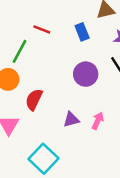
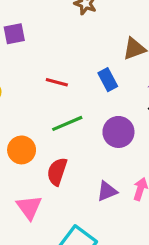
green line: (19, 51) -> (67, 123), moved, turned 45

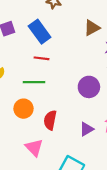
blue rectangle: (108, 80) -> (40, 32), moved, size x1.5
green line: (67, 123) -> (34, 82), moved, turned 30

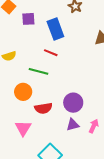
purple circle: (89, 87) -> (73, 103), moved
red semicircle: (50, 120) -> (43, 108), turned -126

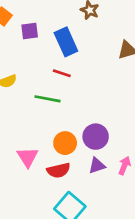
orange circle: (23, 92) -> (65, 143), moved
red semicircle: (43, 108) -> (59, 170), moved
pink triangle: (23, 128) -> (28, 157), moved

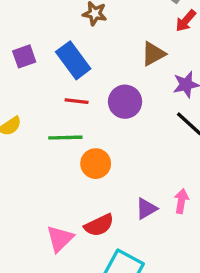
purple circle: (96, 137) -> (125, 102), moved
orange circle: (65, 143) -> (96, 164), moved
pink triangle: (28, 157) -> (60, 239), moved, turned 30

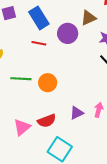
purple circle: (125, 102) -> (68, 33), moved
green line: (65, 138) -> (21, 79), moved

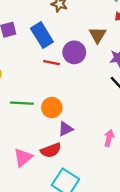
brown triangle: (88, 18) -> (98, 35), turned -35
red line: (39, 43) -> (51, 63), moved
purple triangle: (77, 113) -> (66, 129), moved

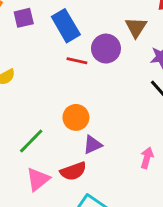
green line: (22, 103) -> (31, 141), moved, turned -50

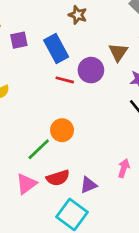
green line: (31, 141) -> (39, 149), moved
purple triangle: (92, 145) -> (88, 185), moved

